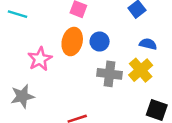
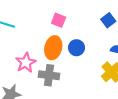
gray cross: (110, 74) -> (49, 75), moved

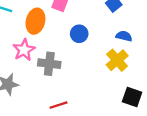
orange ellipse: (53, 48) -> (35, 21), moved

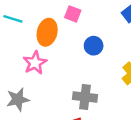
gray cross: (49, 64) -> (85, 97), moved

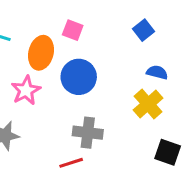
blue circle: (94, 46) -> (79, 77), moved, size x1.5

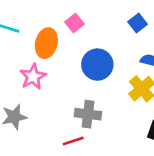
pink square: (73, 30) -> (75, 23), turned 30
blue circle: (79, 77) -> (97, 65), moved

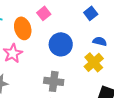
orange ellipse: (46, 43) -> (23, 28), turned -30

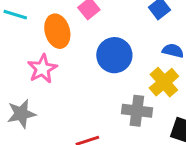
gray cross: (54, 81) -> (137, 111), moved

